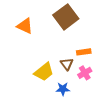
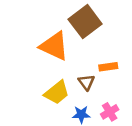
orange triangle: (25, 26) -> (54, 46), moved, size x1.4
pink cross: (85, 73) -> (110, 112), moved

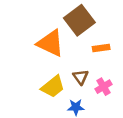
orange rectangle: (108, 67) -> (101, 48), moved
pink cross: (110, 112) -> (103, 87), moved

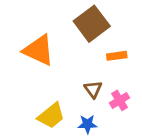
orange triangle: (50, 43) -> (39, 50), moved
yellow trapezoid: (53, 87) -> (51, 116), moved

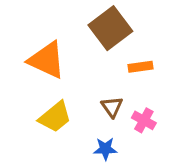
pink cross: (120, 100) -> (144, 120), turned -30
yellow trapezoid: (51, 116) -> (55, 117), moved

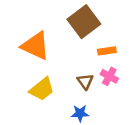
pink cross: (144, 120) -> (109, 76), moved

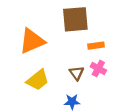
brown square: (84, 22) -> (75, 19), turned 32
orange triangle: (35, 46) -> (32, 41), turned -48

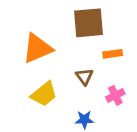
pink cross: (98, 68) -> (115, 95), moved, turned 35
brown triangle: (77, 73) -> (84, 77), moved

